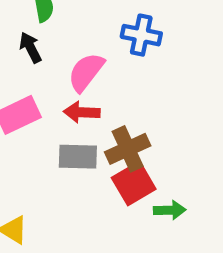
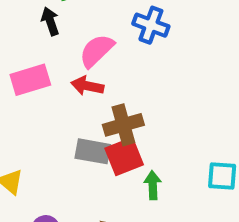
gray rectangle: (78, 157) -> (93, 151), moved
green arrow: (170, 210) -> (153, 185), turned -100

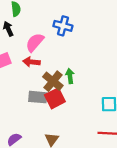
brown cross: (123, 125) -> (53, 81), turned -30
green arrow: (153, 185) -> (70, 76), moved

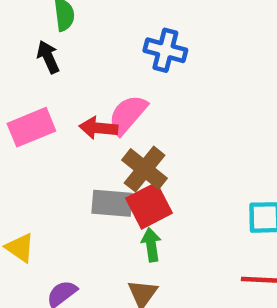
pink semicircle: (35, 42) -> (128, 115), moved
green arrow: (70, 76) -> (151, 245), moved

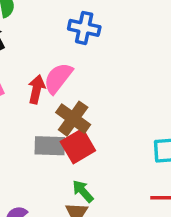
red arrow: (98, 128) -> (37, 89), turned 100
green arrow: (151, 245) -> (83, 191), moved, turned -30

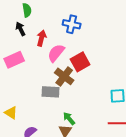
red arrow: (37, 89) -> (42, 38), moved
red square: (78, 146) -> (80, 62), moved

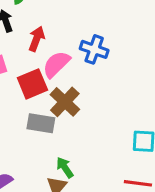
blue cross: (72, 24) -> (94, 49), moved
red square: (80, 62) -> (32, 84), moved

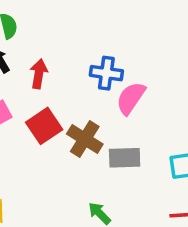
pink semicircle: (56, 64) -> (131, 98), moved
gray rectangle: (41, 123) -> (125, 158), moved

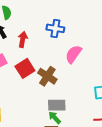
blue cross: (106, 73) -> (55, 28), moved
gray rectangle: (125, 158) -> (57, 105), moved

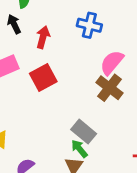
brown cross: (47, 76) -> (110, 88), moved
gray rectangle: (57, 105) -> (84, 132), turned 36

